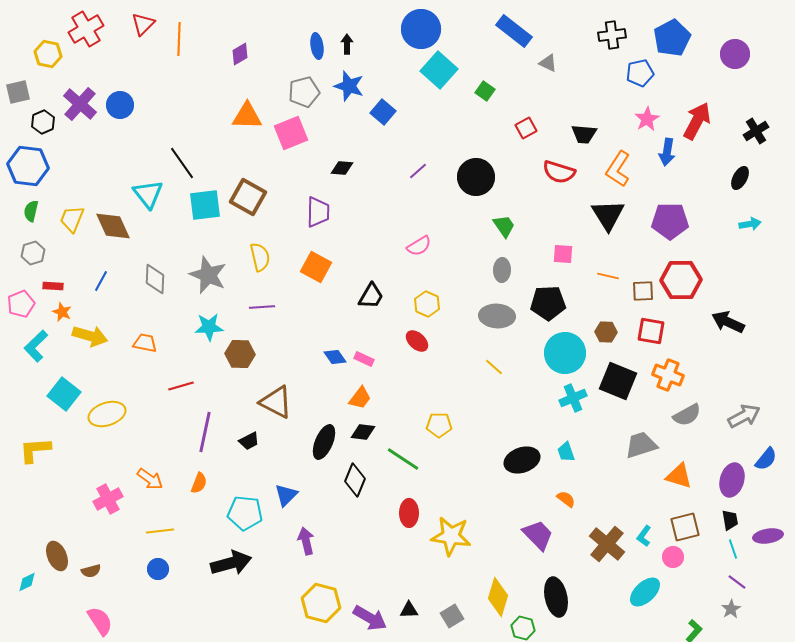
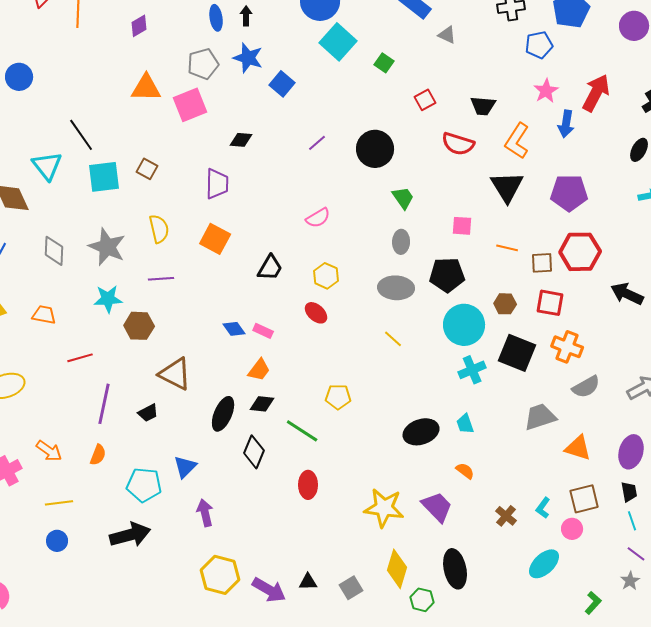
brown square: (248, 197) -> (147, 169), size x0.6
yellow star: (451, 536) -> (384, 508), moved
brown cross: (607, 544) -> (506, 516), size x0.6

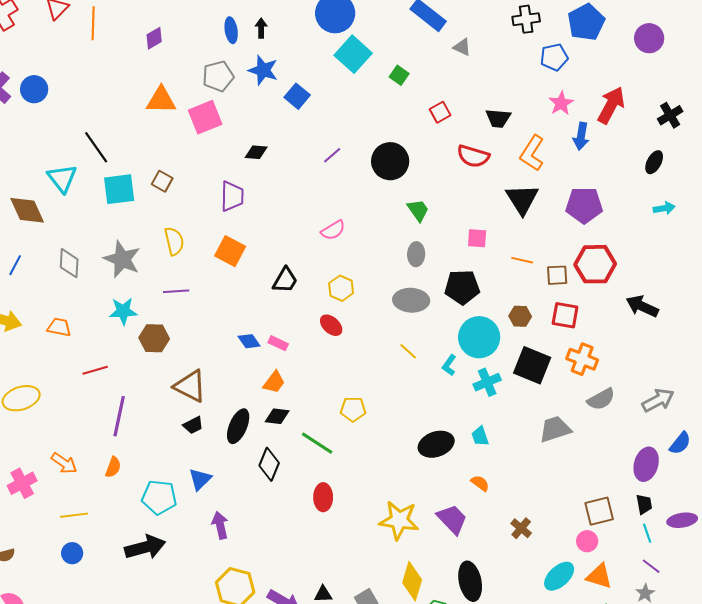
black trapezoid: (148, 413) -> (193, 425), moved
orange triangle: (578, 448) -> (599, 576), moved
cyan L-shape: (543, 508) -> (449, 365), moved

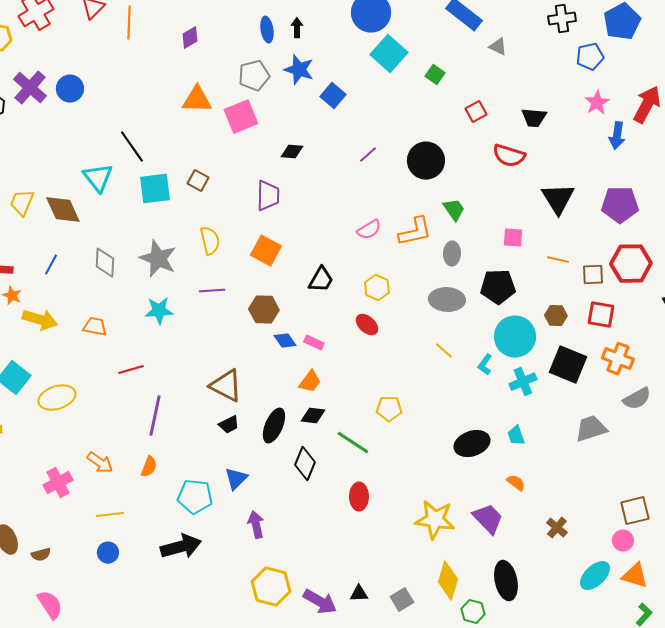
orange L-shape: (532, 153) -> (415, 232), moved, turned -135
brown hexagon: (154, 338) -> (264, 310), moved

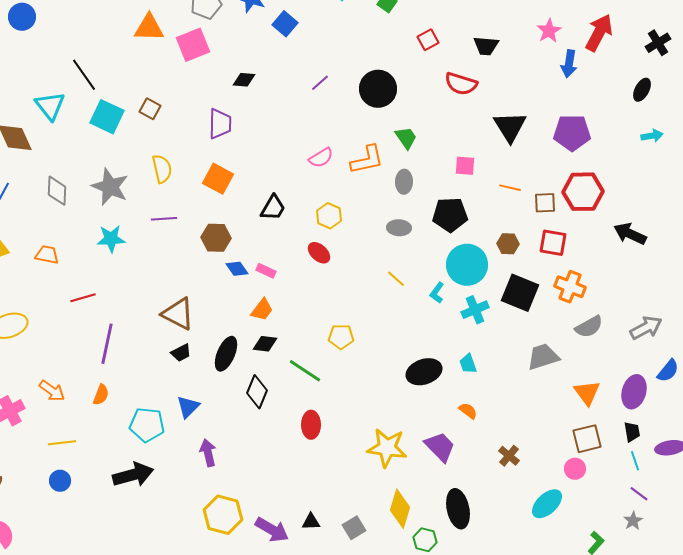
cyan square: (155, 189) -> (107, 117), turned 32
gray ellipse: (447, 300) -> (399, 228), size x0.7
orange triangle: (635, 576) -> (587, 393), moved, turned 36

